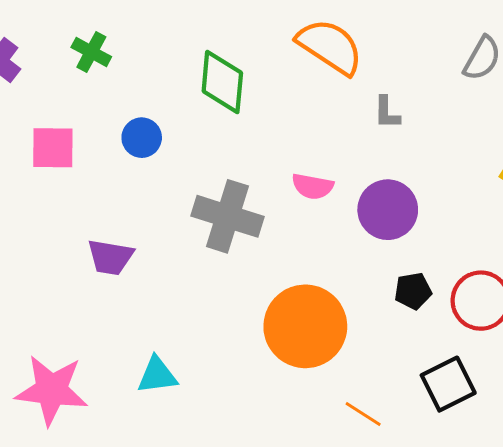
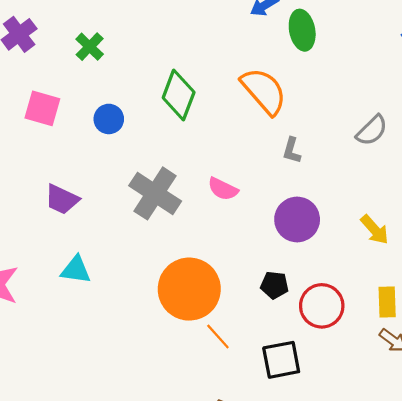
purple circle: (388, 210) -> (297, 219), moved
cyan triangle: (157, 375) -> (76, 270), moved
orange line: (363, 414) -> (218, 336), moved

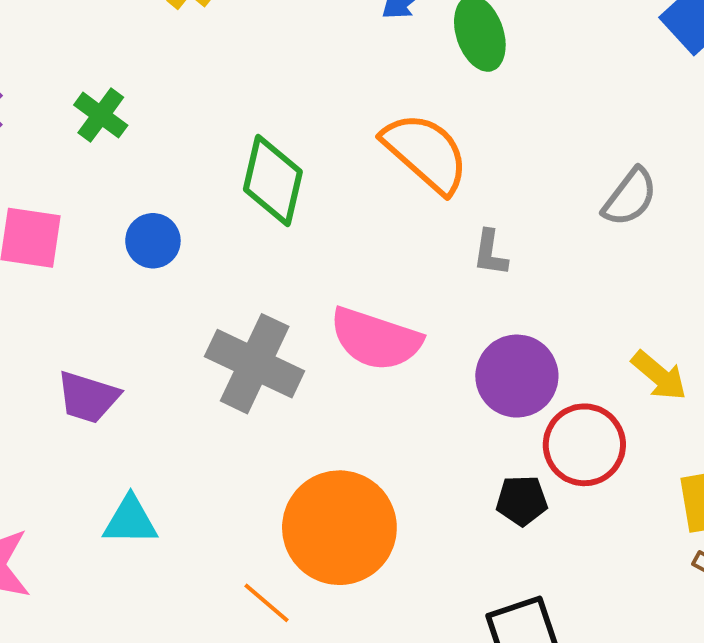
pink semicircle: (223, 189) -> (376, 339), size x1.6
black pentagon: (275, 285) -> (522, 501), moved
red circle: (322, 306) -> (584, 445), moved
orange line: (218, 336) -> (267, 603), moved

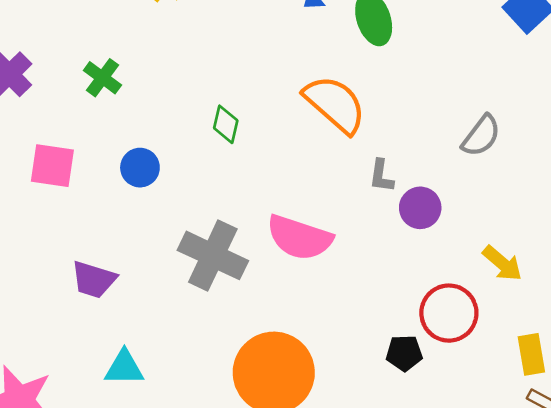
green diamond: (273, 180) -> (226, 124), size x0.6
purple circle: (517, 376) -> (420, 208), moved, size x0.7

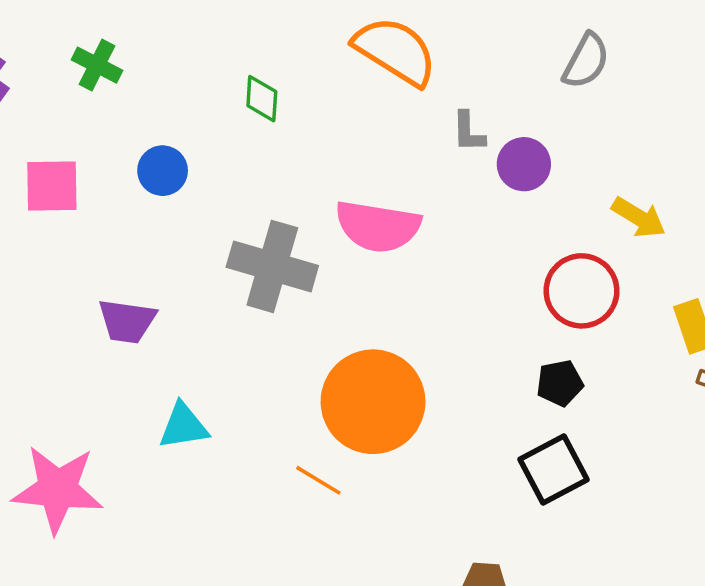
black pentagon: (404, 353) -> (560, 383), moved

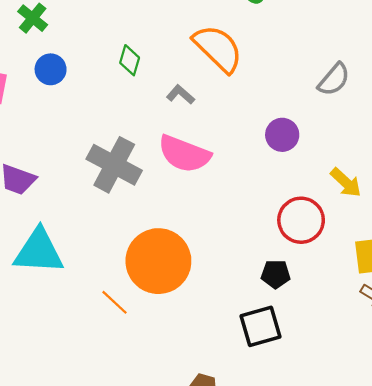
gray L-shape: (468, 132) -> (181, 95), moved, turned 120
blue circle: (163, 171) -> (51, 69), moved
cyan triangle: (183, 426) -> (39, 251), size x1.6

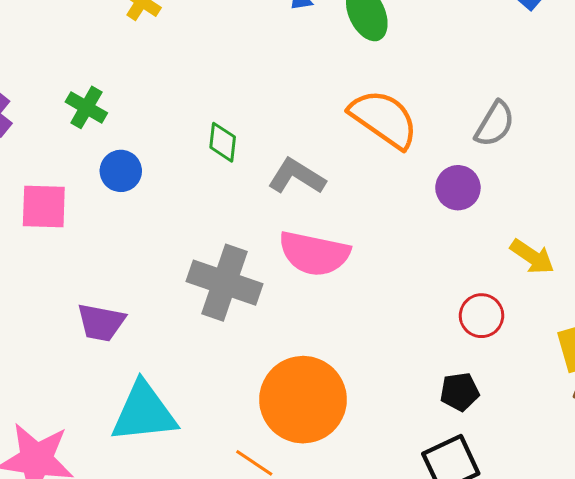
orange semicircle: (218, 48) -> (384, 119), moved
gray L-shape: (181, 95) -> (297, 176), size x1.5
purple circle: (282, 135) -> (458, 188), moved
red circle: (301, 220) -> (482, 316), size x0.7

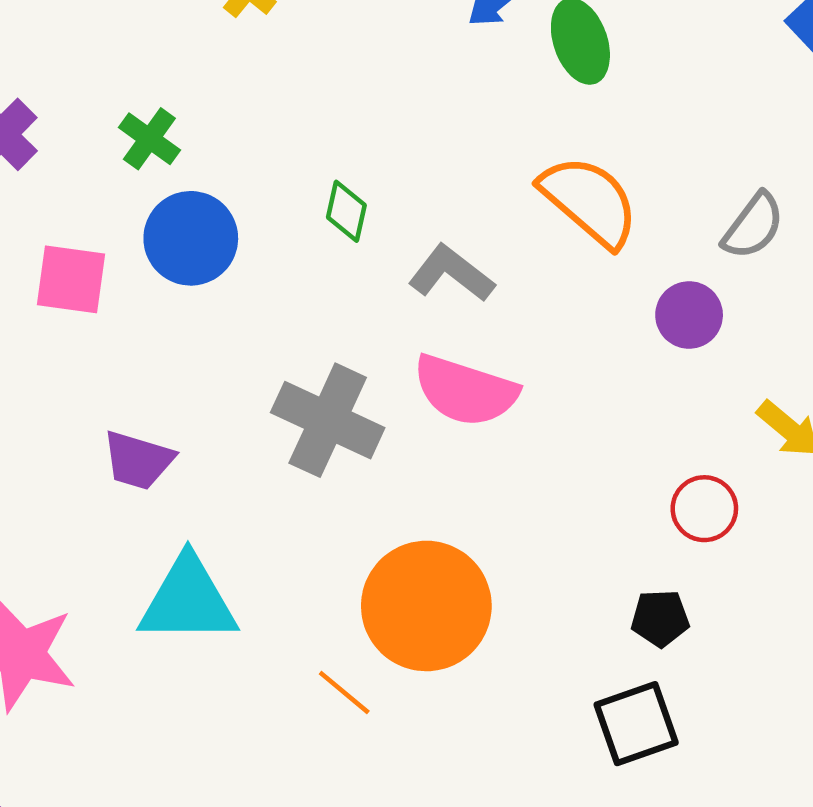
blue circle: (121, 171) -> (191, 238), size x1.5

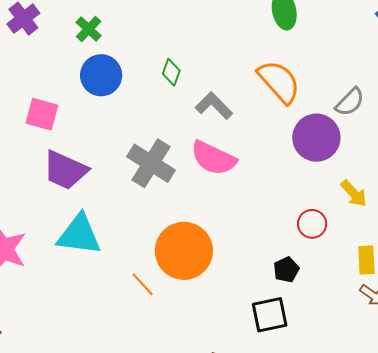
pink square: (71, 279) -> (42, 114), moved
purple circle: (689, 315) -> (316, 138), size x1.6
purple trapezoid: (138, 460) -> (65, 170), size x1.4
black pentagon: (660, 618) -> (286, 270), turned -30

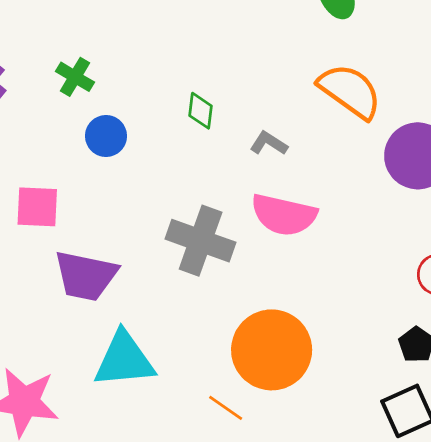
blue circle: (101, 75) -> (106, 136), size x0.7
gray L-shape: (214, 106) -> (269, 143), size x0.7

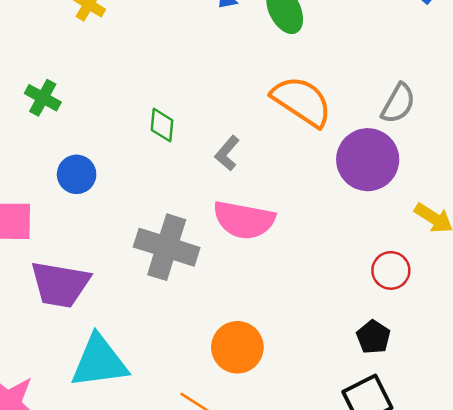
blue circle: (106, 136) -> (77, 174), moved
gray L-shape: (269, 143) -> (227, 153), turned -80
orange circle: (272, 350) -> (237, 347), size x0.7

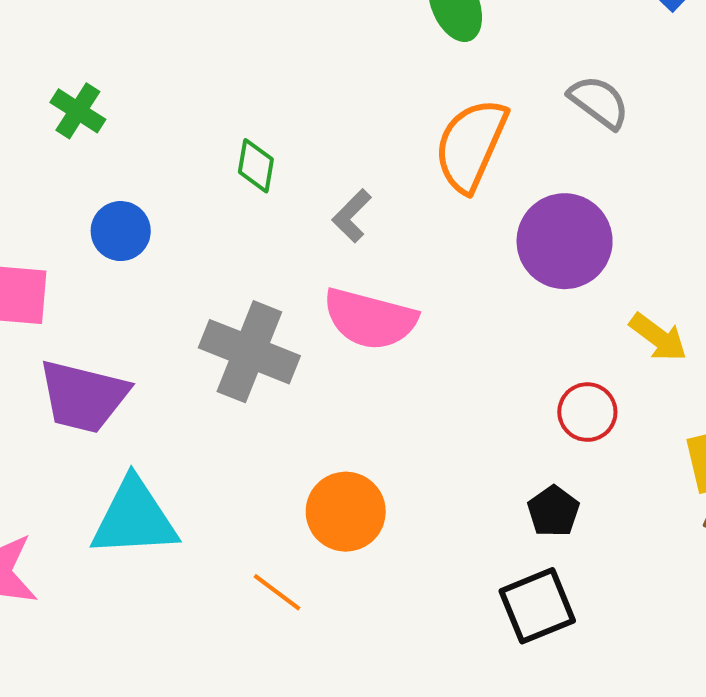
orange semicircle: (302, 101) -> (471, 145), turned -104
gray semicircle: (398, 103) -> (599, 102), moved, turned -87

